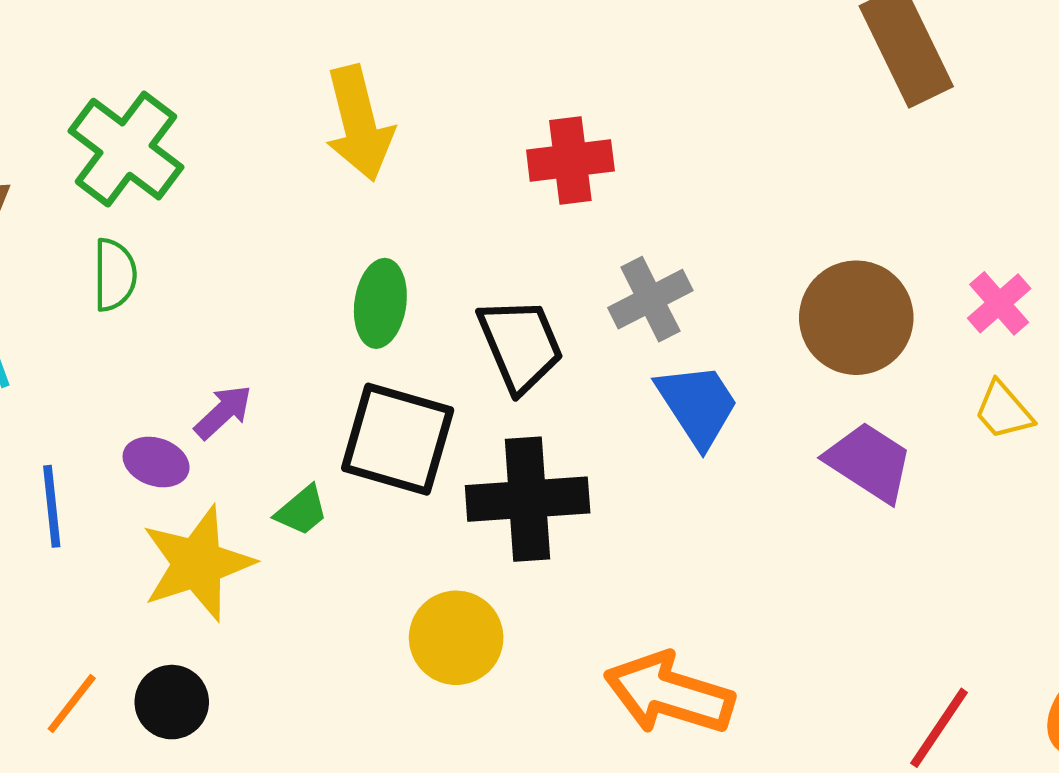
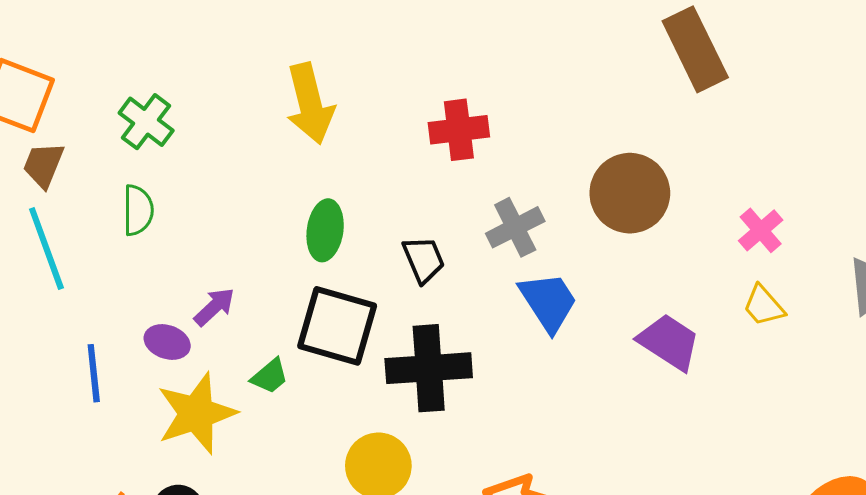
green cross: (126, 149) -> (146, 122), size x0.7
brown circle: (856, 318) -> (630, 193), moved
black trapezoid: (520, 345) -> (424, 260), size x0.7

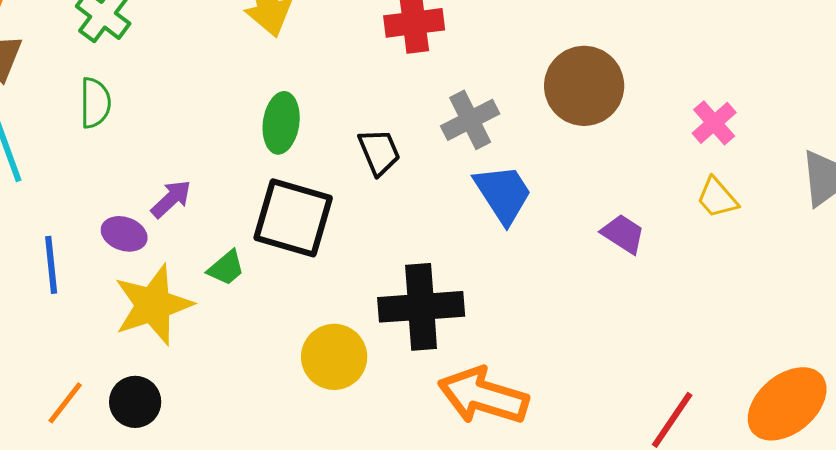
purple trapezoid: (669, 342) -> (623, 234), size x0.7
black cross: (429, 368) -> (421, 307), moved

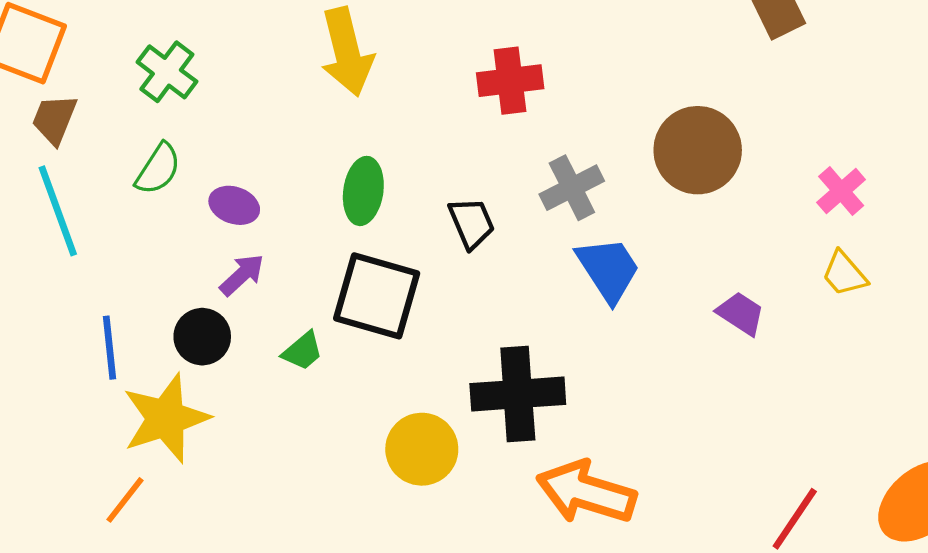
green semicircle: (95, 103) -> (158, 169), turned 33
purple ellipse: (124, 234) -> (234, 205), moved
yellow star: (153, 305) -> (166, 418), moved
black circle: (135, 402) -> (202, 337), moved

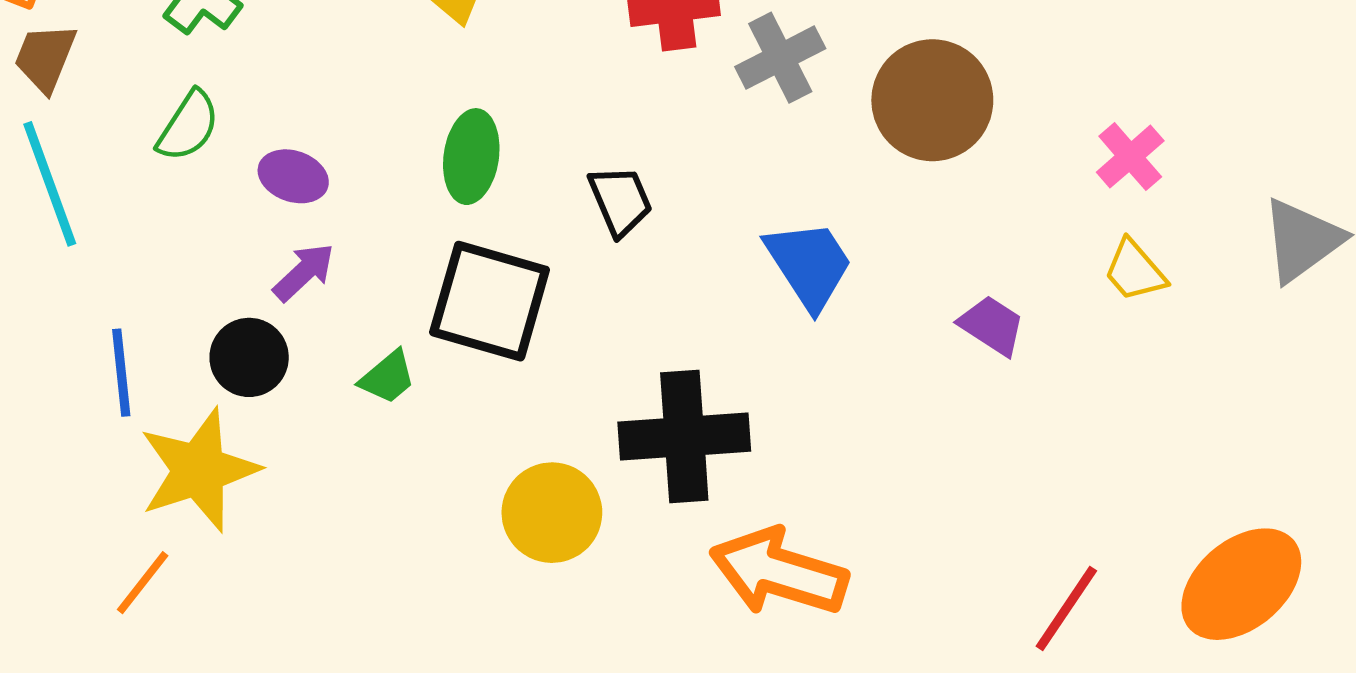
gray cross: (572, 188) -> (780, 58), moved

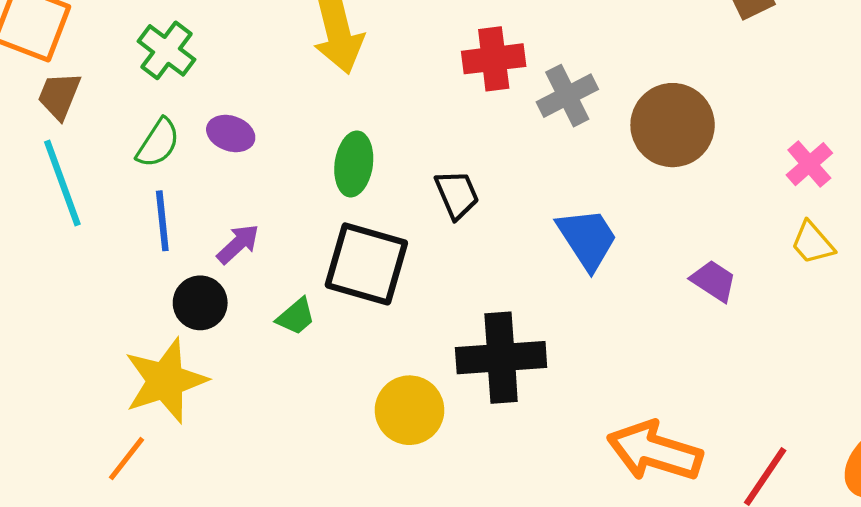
purple ellipse: (293, 176) -> (231, 133), moved
blue line: (121, 373) -> (162, 221), moved
orange arrow: (779, 572) -> (655, 451), moved

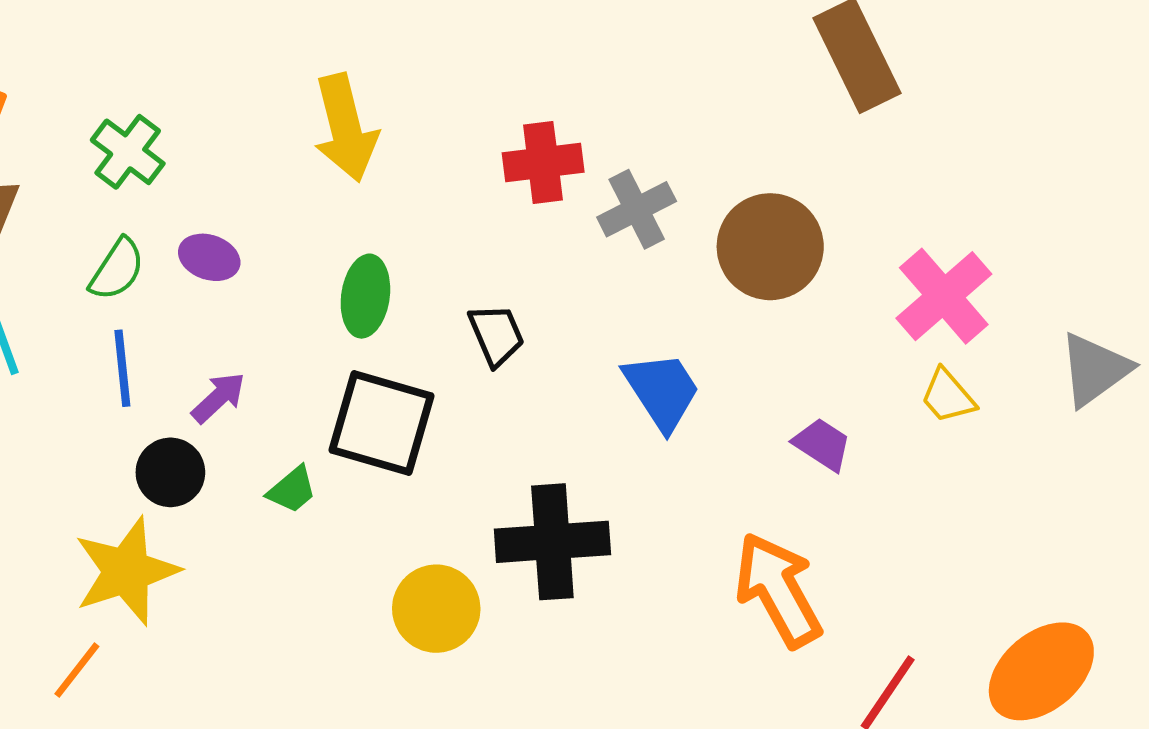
pink cross: (809, 164) -> (944, 296), size x1.6
orange arrow: (655, 451) -> (778, 590), moved, turned 44

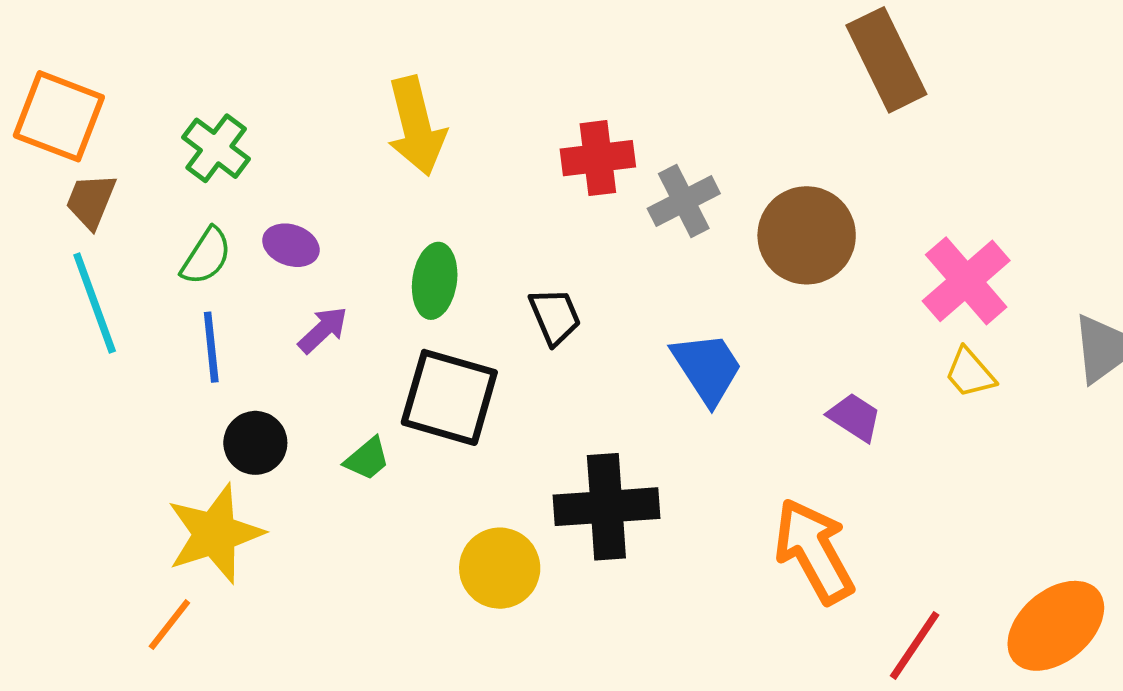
purple arrow: (219, 398) -> (323, 330), moved

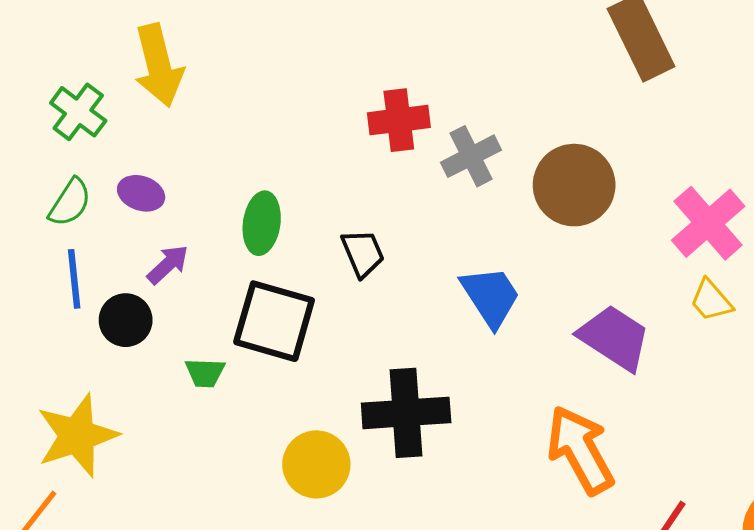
yellow arrow: (416, 126) -> (159, 65), moved
purple trapezoid: (854, 417) -> (614, 338), size x1.6
black circle: (255, 443) -> (126, 320), moved
green trapezoid: (367, 459) -> (205, 373), turned 42

